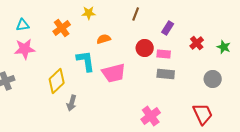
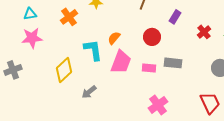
orange semicircle: (104, 39) -> (114, 38), moved, turned -32
pink rectangle: (164, 54) -> (149, 68), moved
pink trapezoid: (114, 73) -> (121, 62), turned -55
gray arrow: (72, 103) -> (89, 92), moved, turned 35

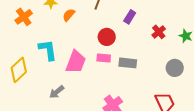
orange semicircle: (114, 38) -> (69, 15), moved
pink rectangle: (149, 68) -> (104, 58), moved
gray arrow: (89, 92) -> (57, 92), moved

